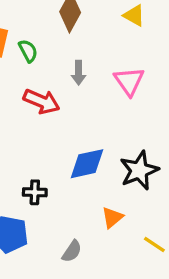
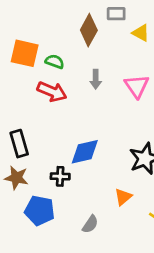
green semicircle: (28, 51) -> (55, 62), turned -42
red arrow: (42, 101) -> (52, 92), moved
blue diamond: (87, 164) -> (85, 152), moved

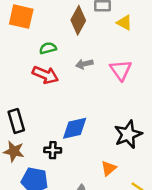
orange square: (25, 53) -> (21, 17), moved
green semicircle: (55, 62) -> (48, 48), turned -35
gray arrow: (96, 79) -> (84, 64), turned 77

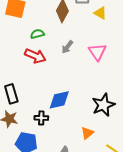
gray arrow: (84, 64) -> (67, 47), turned -40

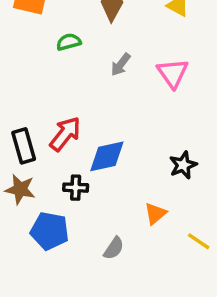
red arrow: (35, 56) -> (65, 134), moved, turned -75
black star: (103, 105) -> (183, 165), size x0.7

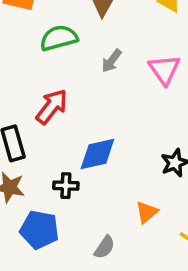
green semicircle: (69, 42) -> (59, 38), size x1.5
red arrow: (65, 134) -> (52, 107), moved

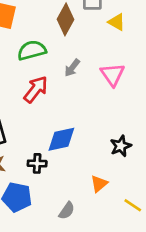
red arrow: (52, 107) -> (36, 89), moved

